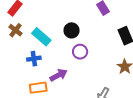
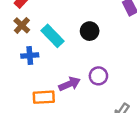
purple circle: (80, 52) -> (98, 76), moved
blue cross: (34, 59) -> (30, 55), moved

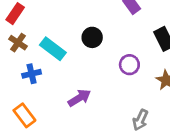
purple circle: (98, 76) -> (129, 65), moved
orange rectangle: (44, 97) -> (24, 115), moved, turned 65

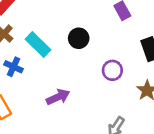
blue cross: (32, 74) -> (13, 67), turned 30

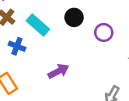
purple circle: (112, 70) -> (104, 32), moved

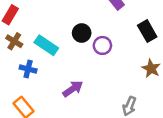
purple circle: (104, 32) -> (102, 45), moved

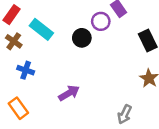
cyan rectangle: (46, 45) -> (41, 29), moved
purple circle: (102, 45) -> (101, 21), moved

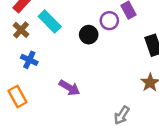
purple arrow: (69, 93) -> (69, 88), turned 55

